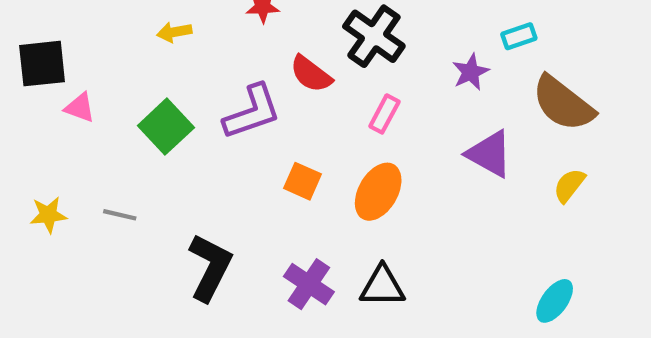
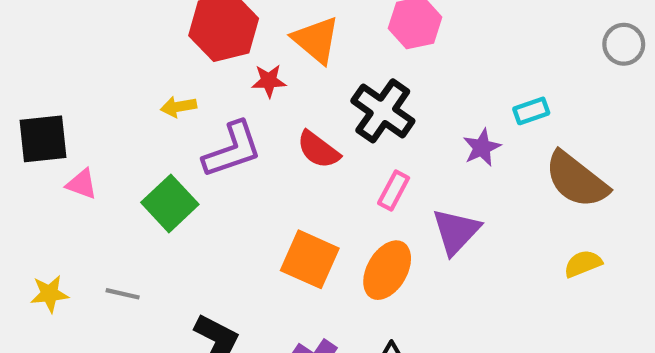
purple L-shape: (252, 112) -> (232, 150), moved
purple triangle: (489, 154) -> (456, 231), moved, turned 44
orange square: (303, 181) -> (310, 259), size x1.5
yellow semicircle: (569, 185) -> (583, 264), turned 30

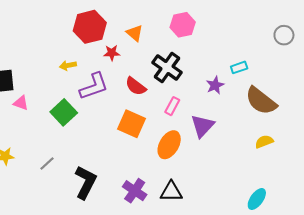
orange triangle: (316, 40) -> (135, 33), size x0.7
orange square: (310, 259) -> (132, 124), moved
gray line: (123, 294) -> (47, 164), moved, turned -56

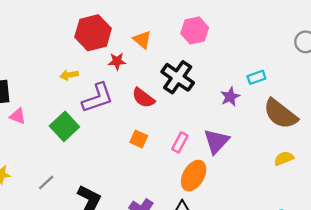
pink rectangle: (172, 106) -> (180, 142), moved
orange square: (132, 124) -> (139, 139), size x0.6
orange ellipse: (169, 145) -> (194, 176), moved

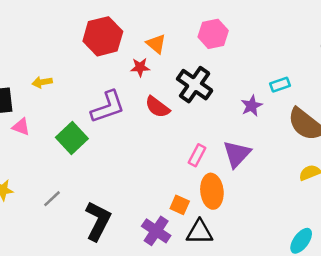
red star: (117, 61) -> (140, 67), moved
yellow arrow: (69, 75) -> (42, 82), moved
orange square: (139, 139) -> (180, 205), moved
orange ellipse: (194, 176) -> (212, 191), turned -36

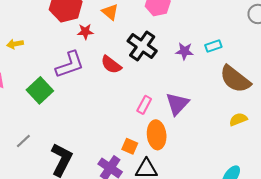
red star: (140, 67) -> (85, 32), moved
purple star: (252, 106) -> (184, 51), moved, turned 30

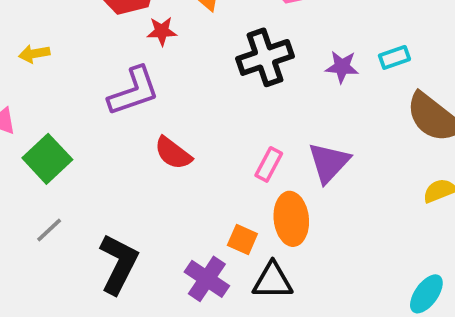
black cross: (142, 46) -> (265, 57), turned 36
red semicircle: (111, 65) -> (173, 153), moved
green square: (40, 90) -> (47, 159), moved

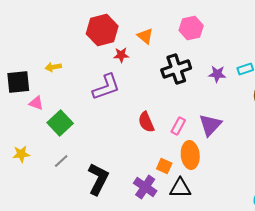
red semicircle: (173, 153) -> (146, 122), moved, turned 30

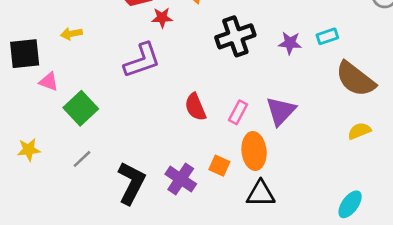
purple cross: (145, 187) -> (181, 179), moved
black triangle: (180, 188) -> (261, 194), moved

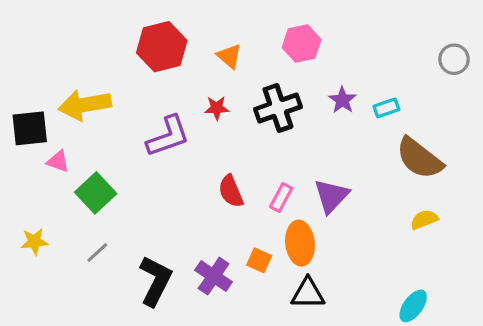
red star: (162, 18) -> (217, 108), moved
yellow arrow: (71, 34) -> (85, 105), size x2.0
purple star: (290, 43) -> (342, 100), moved, turned 30

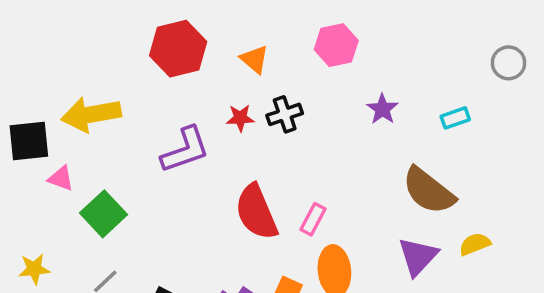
black cross: (278, 108) -> (285, 114), moved, size x0.7
cyan rectangle: (386, 108) -> (455, 118), moved
brown semicircle: (419, 158) -> (429, 191), moved
red semicircle: (231, 191) -> (256, 212), size x1.5
purple triangle: (331, 196) -> (418, 256), moved

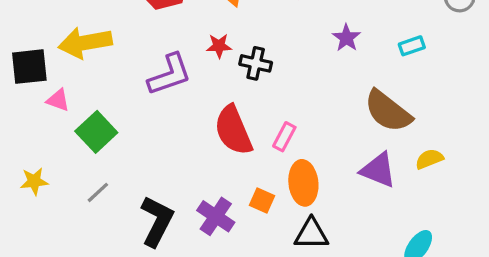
black cross: (285, 114) -> (256, 63), moved, turned 32
purple triangle: (418, 256) -> (378, 170), turned -51

